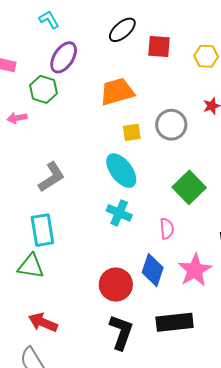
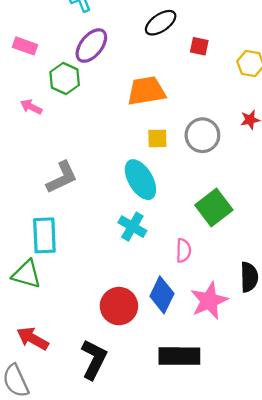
red square: (159, 47) -> (199, 46), size x0.7
pink arrow: (17, 118) -> (31, 107), turned 30
black L-shape: (121, 332) -> (94, 359), moved

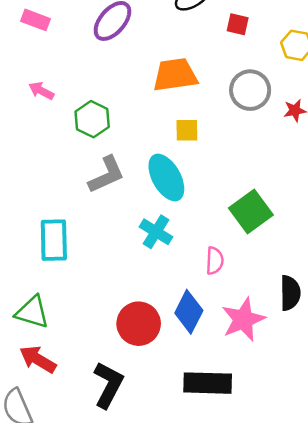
green hexagon: (65, 79) -> (92, 119), moved
gray circle: (202, 135) -> (250, 90), moved
gray L-shape: (62, 177) -> (107, 175), moved
green triangle: (27, 274) -> (32, 312), moved

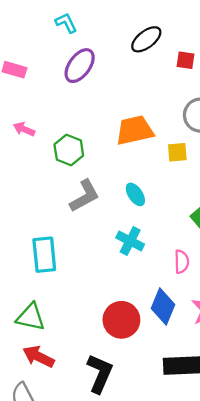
orange trapezoid: (175, 75) -> (135, 130), moved
yellow square: (187, 130) -> (177, 152), moved
cyan ellipse: (166, 178) -> (135, 194), size x0.6

